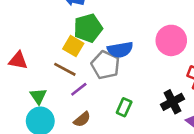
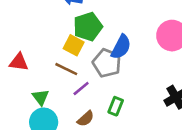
blue semicircle: (120, 50) -> (121, 47), turned -50
green rectangle: (124, 107) -> (116, 106), moved

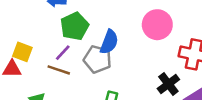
yellow square: (74, 45) -> (22, 52), moved
purple line: (81, 88) -> (63, 53), moved

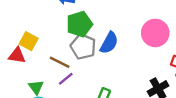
purple line: (63, 53) -> (66, 79), moved
gray pentagon: (97, 59) -> (83, 47), moved

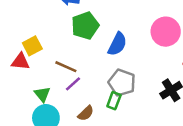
yellow square: (29, 41) -> (32, 46), turned 36
gray pentagon: (83, 47) -> (122, 83), moved

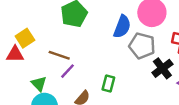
blue semicircle: (117, 44) -> (122, 27), moved
gray pentagon: (122, 83) -> (142, 46), moved

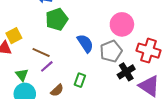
blue semicircle: (122, 27) -> (85, 43), moved, turned -60
gray pentagon: (142, 46) -> (111, 51), turned 30

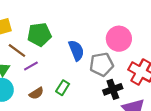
green pentagon: (57, 19) -> (39, 34), moved
brown line: (41, 53) -> (17, 51), moved

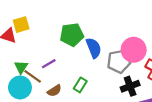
green pentagon: (39, 34) -> (72, 35), moved
pink circle: (119, 39) -> (134, 50), moved
brown line: (17, 51) -> (33, 76), moved

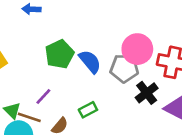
gray pentagon: (119, 62) -> (124, 68), turned 30
green rectangle: (80, 85) -> (88, 110), turned 48

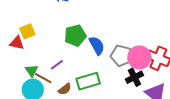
pink circle: (137, 49) -> (139, 57), moved
green rectangle: (88, 110) -> (88, 81), size x1.6

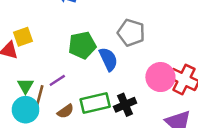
gray pentagon: (121, 56) -> (131, 33), moved
black cross: (134, 77) -> (125, 105), moved
brown line: (43, 78) -> (39, 96), turned 72

